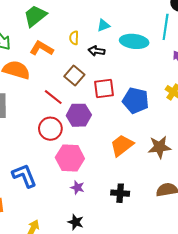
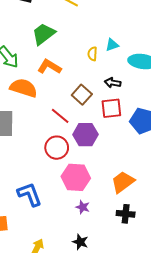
yellow semicircle: (74, 38) -> (92, 54), moved
black arrow: (97, 51) -> (113, 83), moved
orange trapezoid: (122, 145) -> (123, 182), moved

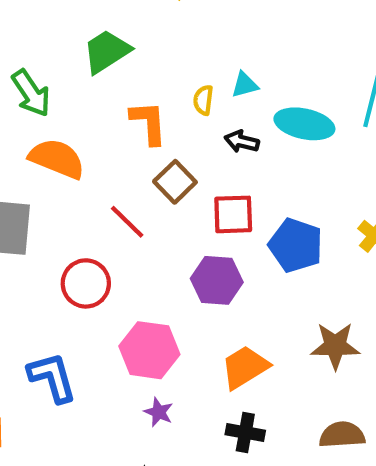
orange L-shape: (49, 67) -> (149, 123), moved, turned 50
black arrow: (113, 83) -> (242, 141), moved
purple hexagon: (85, 135) -> (217, 280), moved
red circle: (57, 148) -> (86, 283), moved

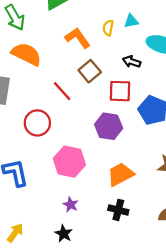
orange L-shape: (149, 123) -> (78, 38), turned -35
black arrow: (242, 141) -> (132, 62), moved
purple star: (159, 412) -> (71, 205), moved

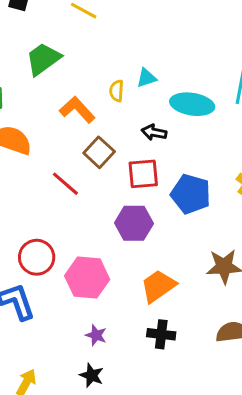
red circle: (37, 123) -> (37, 257), moved

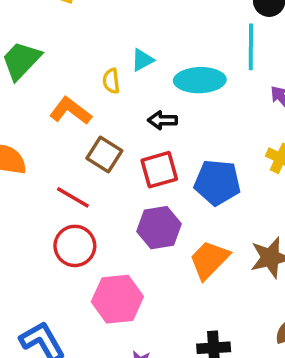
red circle: (37, 257) -> (75, 246), moved
orange trapezoid: (158, 286) -> (209, 260), moved

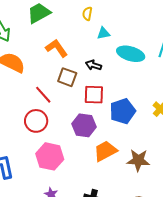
yellow semicircle: (111, 81) -> (87, 14), moved
black arrow: (162, 120) -> (93, 65), moved
brown square: (104, 154) -> (67, 77), turned -30
blue pentagon: (217, 182) -> (123, 111), turned 30

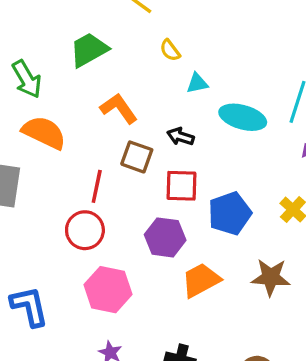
yellow semicircle: (87, 14) -> (170, 50), turned -48
red line: (43, 95) -> (97, 186), turned 54
brown star: (138, 160) -> (271, 277), moved

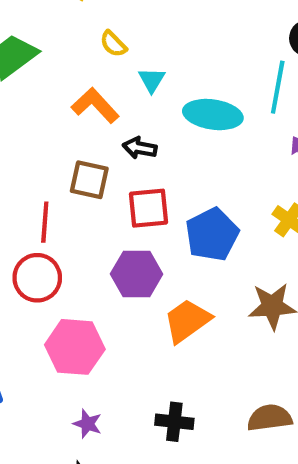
cyan triangle: (197, 83) -> (152, 80), turned -40
orange L-shape: (119, 108) -> (95, 105), moved

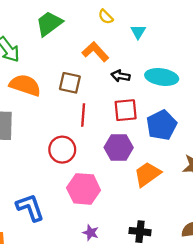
cyan triangle: (152, 80) -> (138, 32), moved
cyan ellipse: (213, 115) -> (162, 77), moved
brown square: (89, 180) -> (70, 83), moved
red line: (45, 222) -> (83, 115), moved

